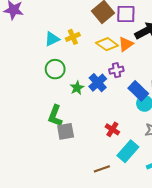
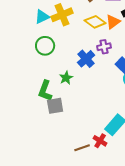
yellow cross: (73, 37) -> (62, 15), size x1.5
green star: (77, 88) -> (66, 78), moved
red cross: (112, 129) -> (100, 141), moved
brown line: (102, 169) -> (82, 148), moved

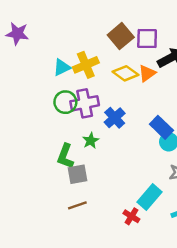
purple cross: (104, 47) -> (85, 103), moved, size x1.6
brown line: (82, 148) -> (77, 205), moved

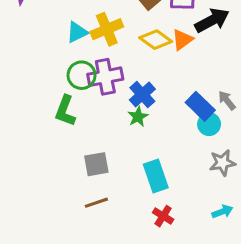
green star: (91, 141) -> (138, 117), moved
green L-shape: (65, 156) -> (65, 111), moved
cyan rectangle: (150, 197) -> (156, 176), moved, turned -60

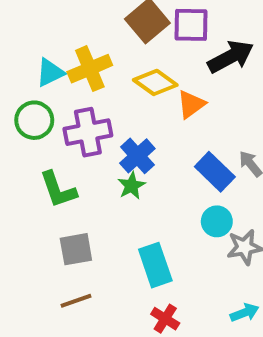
orange triangle: (182, 40) -> (191, 104), moved
green circle: (82, 75) -> (34, 120), moved
green L-shape: (65, 111) -> (58, 190), moved, turned -40
cyan circle: (209, 124) -> (217, 221), moved

